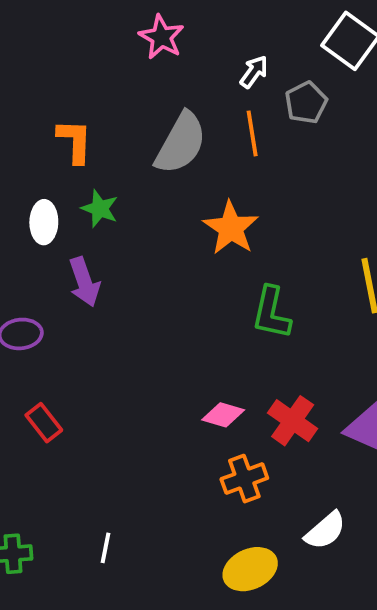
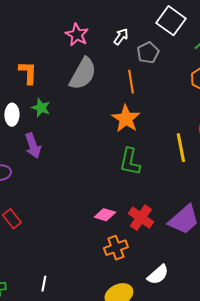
pink star: (161, 37) -> (77, 35), moved
orange line: (252, 133) -> (131, 82), moved
orange star: (231, 228) -> (126, 119), moved

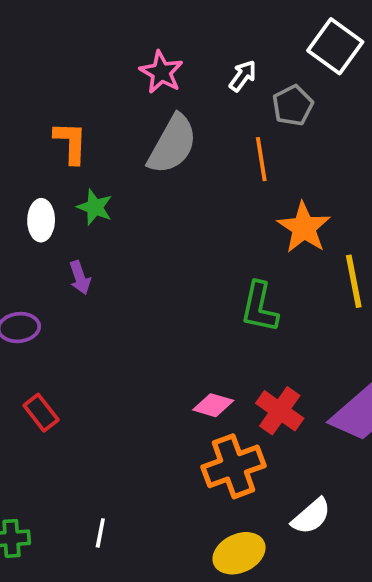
orange star: (126, 119) -> (304, 228), moved
purple arrow: (33, 146) -> (80, 278), size x0.7
orange cross: (116, 248) -> (233, 466), size x1.4

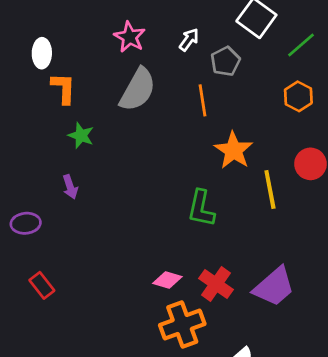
white ellipse: (41, 220) -> (42, 53), moved

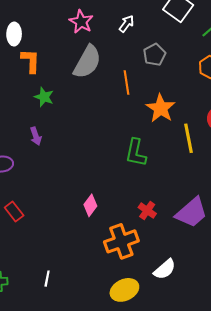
gray pentagon: (225, 61) -> (154, 55), moved
orange line: (202, 100) -> (127, 83), moved
pink diamond: (167, 280) -> (90, 205), moved, turned -70
red cross: (216, 284) -> (147, 210), size x0.7

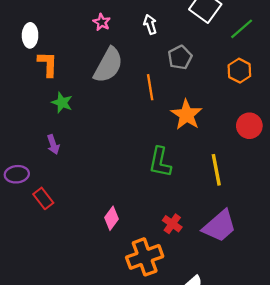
pink star: (81, 22) -> (102, 22), size x0.7
white arrow: (127, 24) -> (150, 24), turned -54
yellow line: (188, 138) -> (216, 170), moved
red rectangle: (14, 212) -> (43, 198), moved

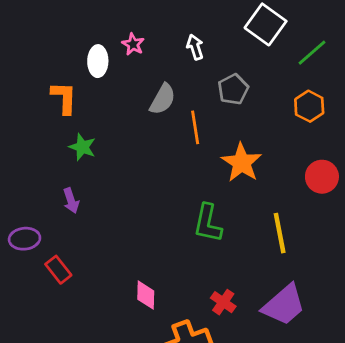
white ellipse: (30, 35) -> (98, 61), moved
gray semicircle: (108, 65) -> (163, 99), moved, size x0.7
pink diamond: (112, 218) -> (146, 295), turned -35

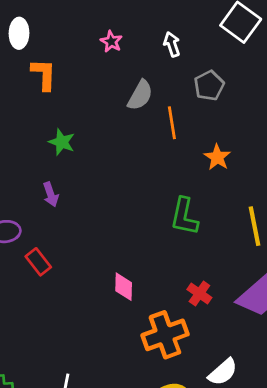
white ellipse: (98, 61) -> (19, 33), moved
orange L-shape: (64, 98) -> (44, 75), moved
orange star: (242, 163) -> (217, 157), size x0.7

